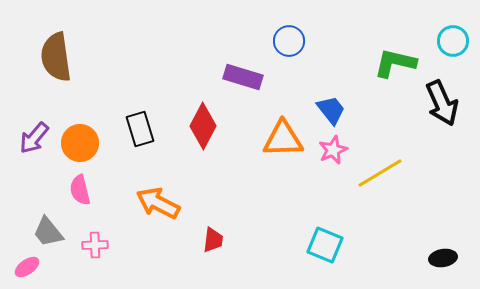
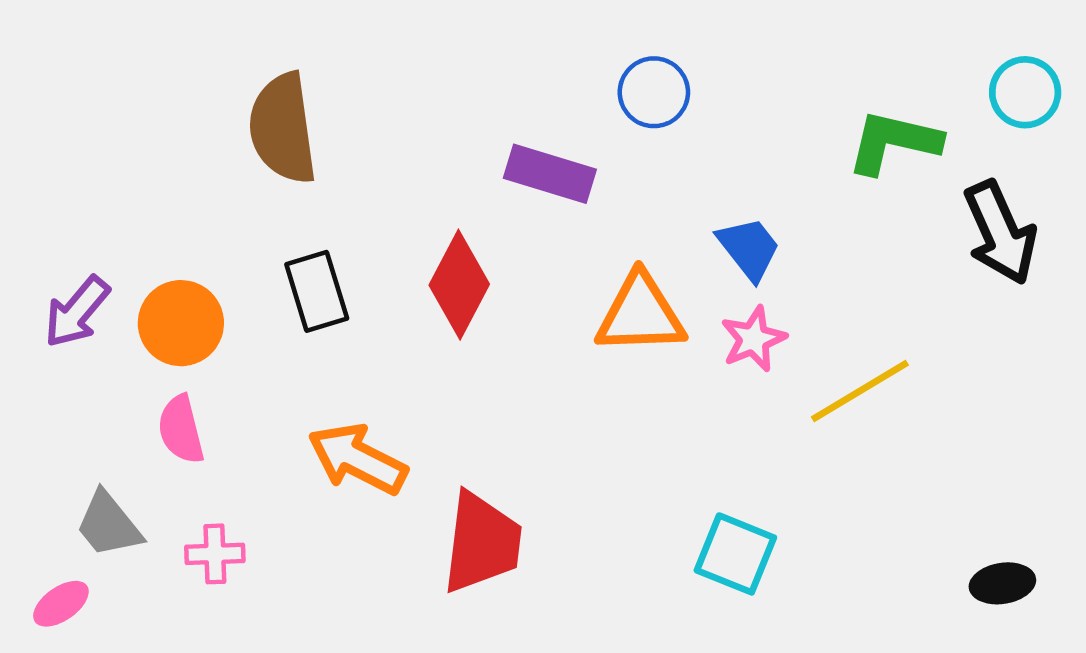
brown semicircle: (56, 57) -> (283, 128), moved
red trapezoid: (213, 240) -> (482, 543), size x1.8

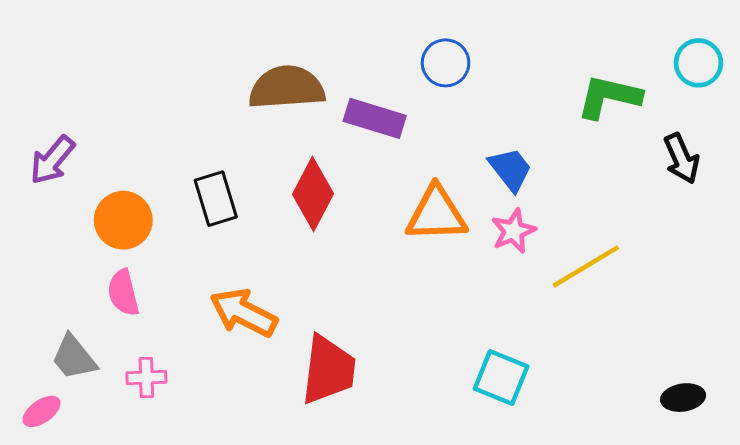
brown semicircle: (283, 128) -> (287, 88), moved, turned 94
black arrow: (1000, 233) -> (682, 158), size x0.7
purple arrow: (77, 312) -> (52, 160), moved

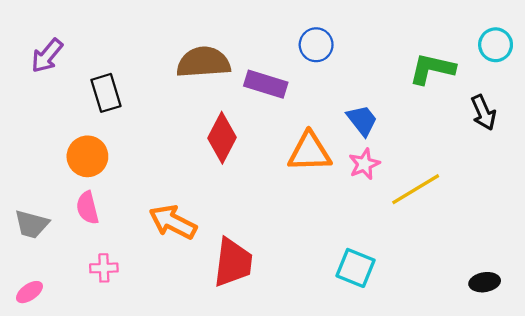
purple arrow: (52, 160) -> (47, 56), moved
black rectangle: (216, 199) -> (106, 93), moved
gray trapezoid: (74, 357) -> (32, 224), moved, turned -36

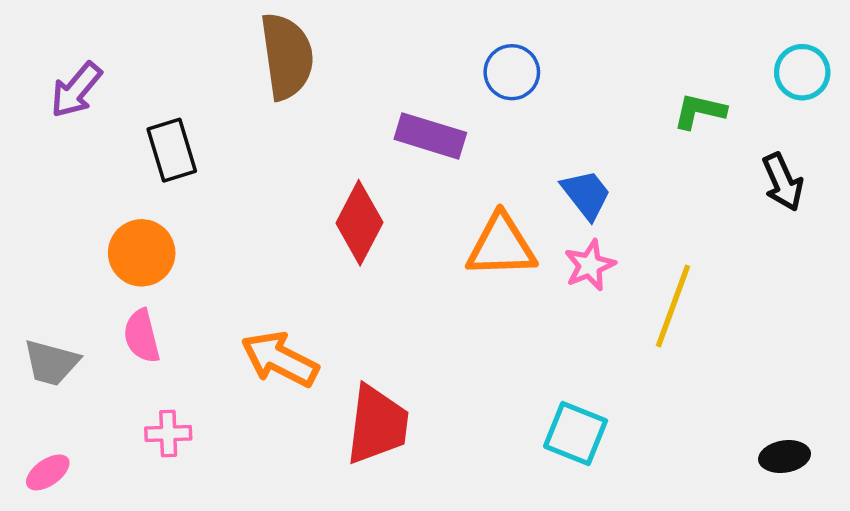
brown semicircle: (203, 62) -> (287, 56), moved, turned 86
green L-shape: (432, 69) -> (700, 111), size x0.7
yellow line: (416, 189) -> (673, 306), turned -39

